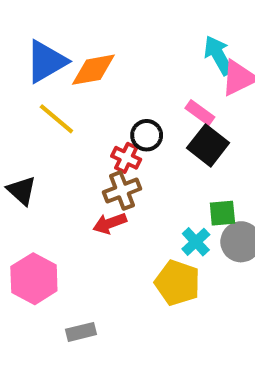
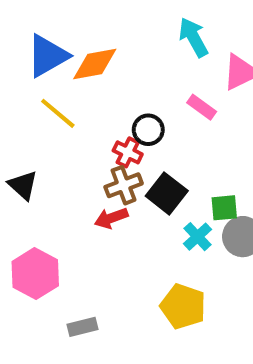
cyan arrow: (218, 55) -> (193, 37), moved
black square: (208, 145) -> (167, 193), moved
yellow pentagon: (177, 283) -> (183, 306), moved

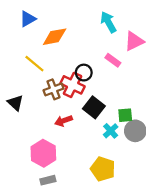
blue triangle: (48, 56) -> (28, 19), moved, size x0.7
red cross: (128, 152) -> (73, 85), size x1.5
brown cross: (124, 185) -> (53, 89), moved
pink hexagon: (35, 274) -> (43, 153), moved

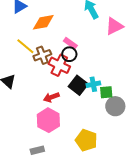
pink rectangle: (113, 60) -> (70, 43), moved
brown cross: (53, 89) -> (42, 55), moved
cyan cross: (111, 131) -> (93, 84), moved, turned 32
pink hexagon: (43, 153) -> (48, 120), moved

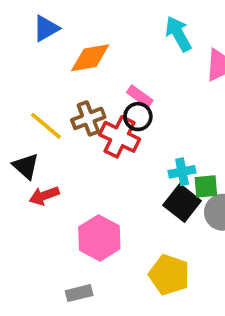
yellow line: (25, 46) -> (46, 126), moved
black square: (78, 85) -> (182, 203), moved
red arrow: (51, 97) -> (44, 196), moved

